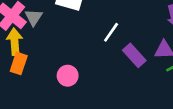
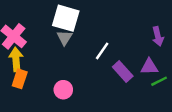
gray triangle: (34, 17) -> (65, 38), moved

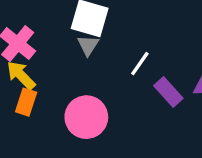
yellow arrow: (16, 59) -> (21, 75), turned -40
pink circle: (63, 90) -> (86, 117), size x1.6

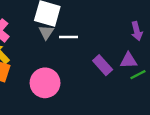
white line: (140, 64) -> (69, 37), moved, turned 54

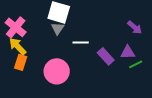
purple arrow: (137, 31) -> (135, 27), turned -35
white line: (69, 37) -> (81, 42), moved

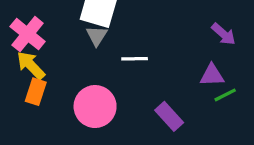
purple rectangle: (106, 56) -> (169, 116), moved

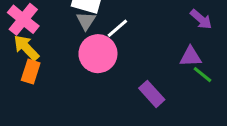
white line: (135, 59) -> (117, 28), moved, turned -40
green line: (225, 95) -> (203, 75), turned 66
pink circle: (95, 107) -> (98, 54), moved

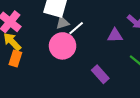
gray triangle: (86, 21) -> (63, 23), moved, turned 40
purple triangle: (191, 57) -> (115, 35), moved

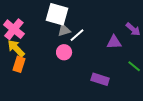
pink circle: (63, 46) -> (64, 52), size x0.6
purple rectangle: (100, 74) -> (100, 79), turned -30

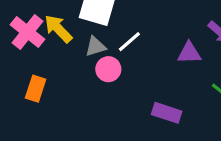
gray triangle: (64, 30) -> (95, 47), moved
yellow arrow: (16, 48) -> (58, 29), moved

